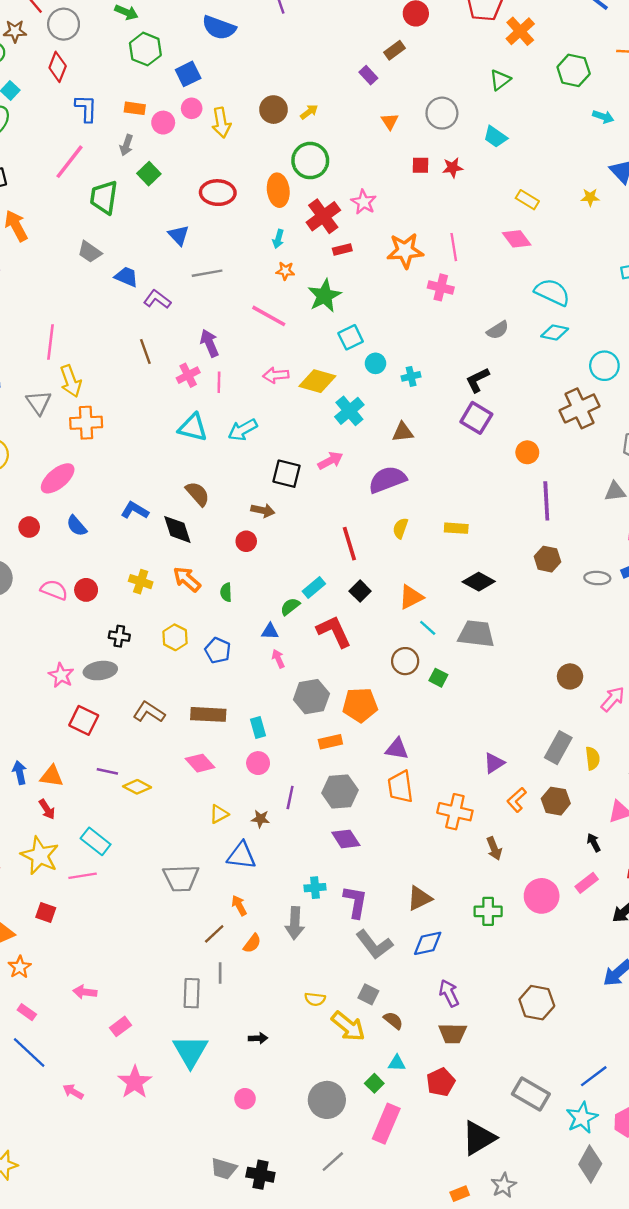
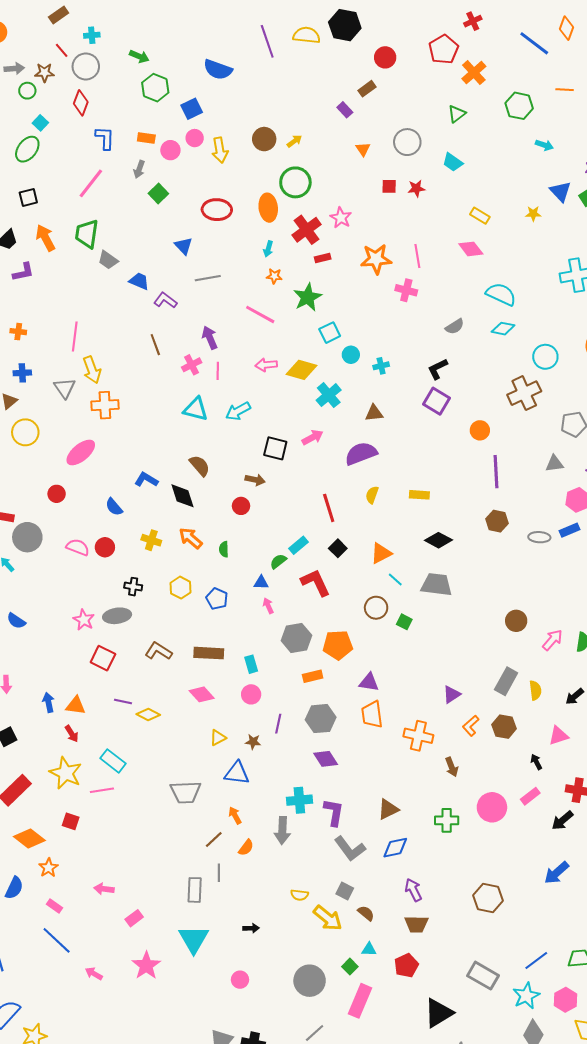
green trapezoid: (104, 197) -> (87, 234), moved
blue semicircle: (77, 526) -> (114, 507), moved
cyan cross: (315, 888) -> (299, 800), size x1.4

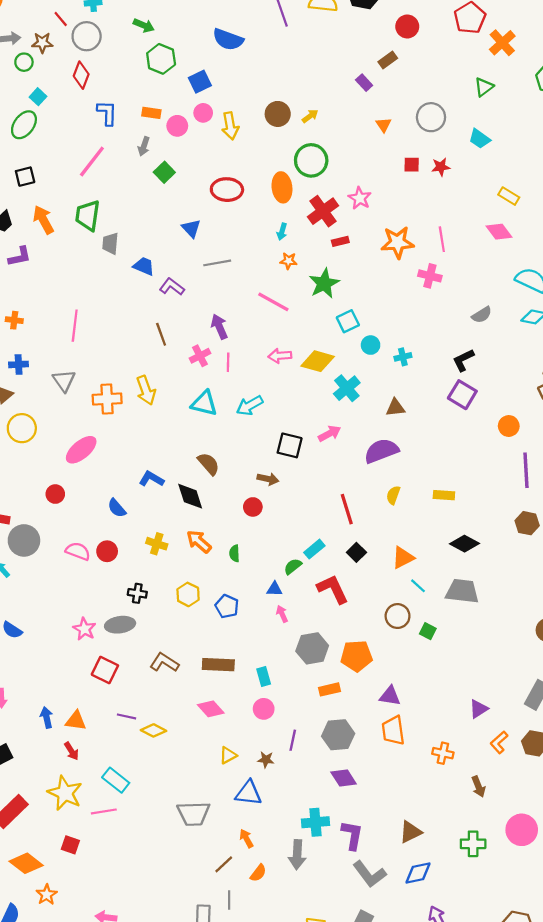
gray trapezoid: (108, 260) -> (110, 244), turned 60
yellow arrow: (92, 370) -> (146, 390), moved
orange cross: (418, 736) -> (443, 753), size x0.7

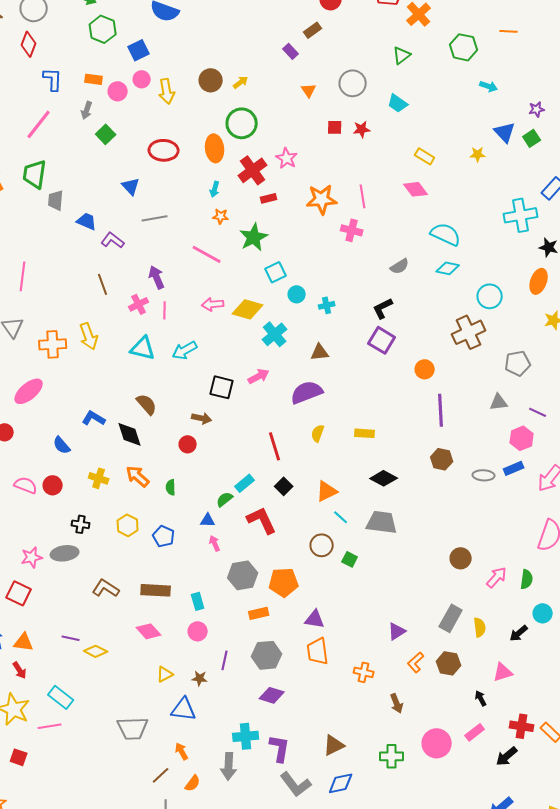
pink star: (84, 629) -> (32, 557), turned 30
red square: (105, 670) -> (19, 593), moved
purple diamond: (344, 778) -> (272, 695), turned -40

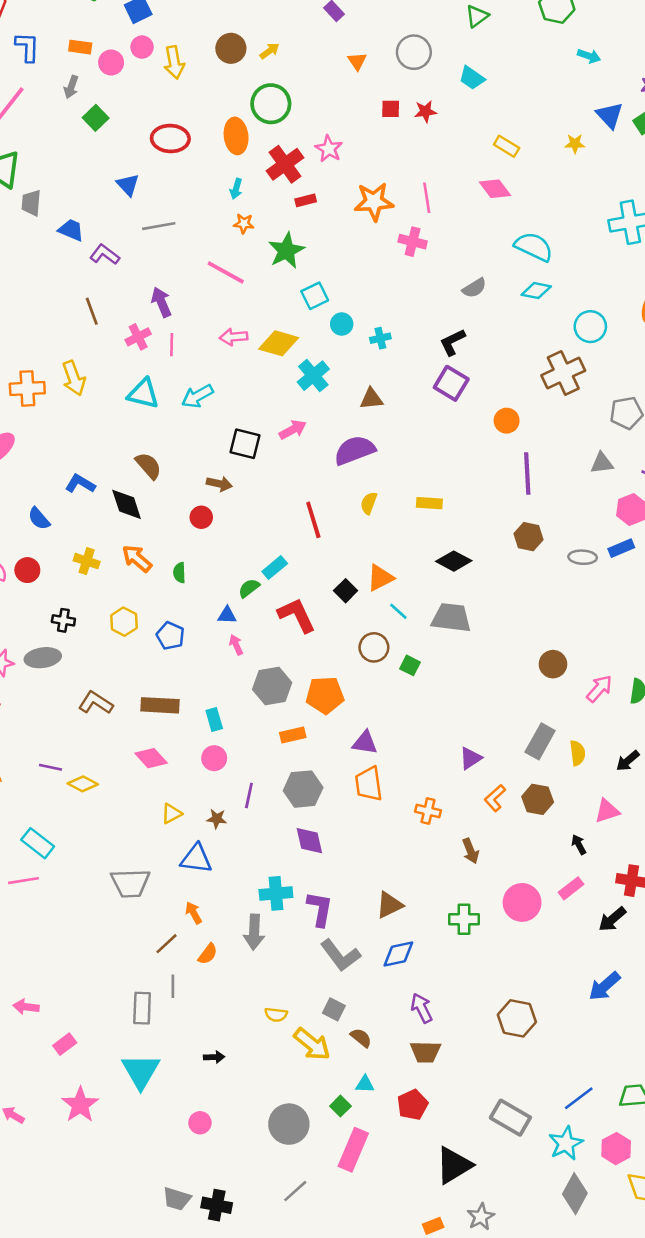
black square: (284, 486) -> (346, 591), moved
purple diamond: (272, 695) -> (309, 841), turned 60

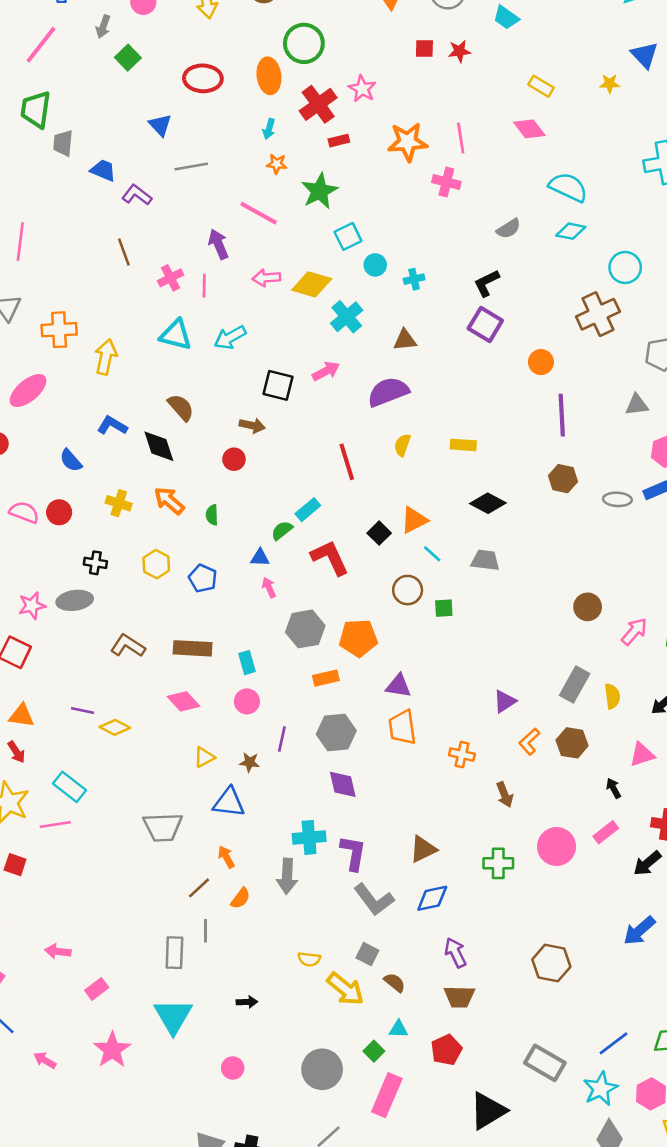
purple arrow: (161, 302) -> (218, 244), moved
yellow arrow: (74, 378) -> (106, 357), moved, turned -148
gray trapezoid: (451, 618) -> (485, 560), size x0.7
green square: (410, 665) -> (444, 608), turned -30

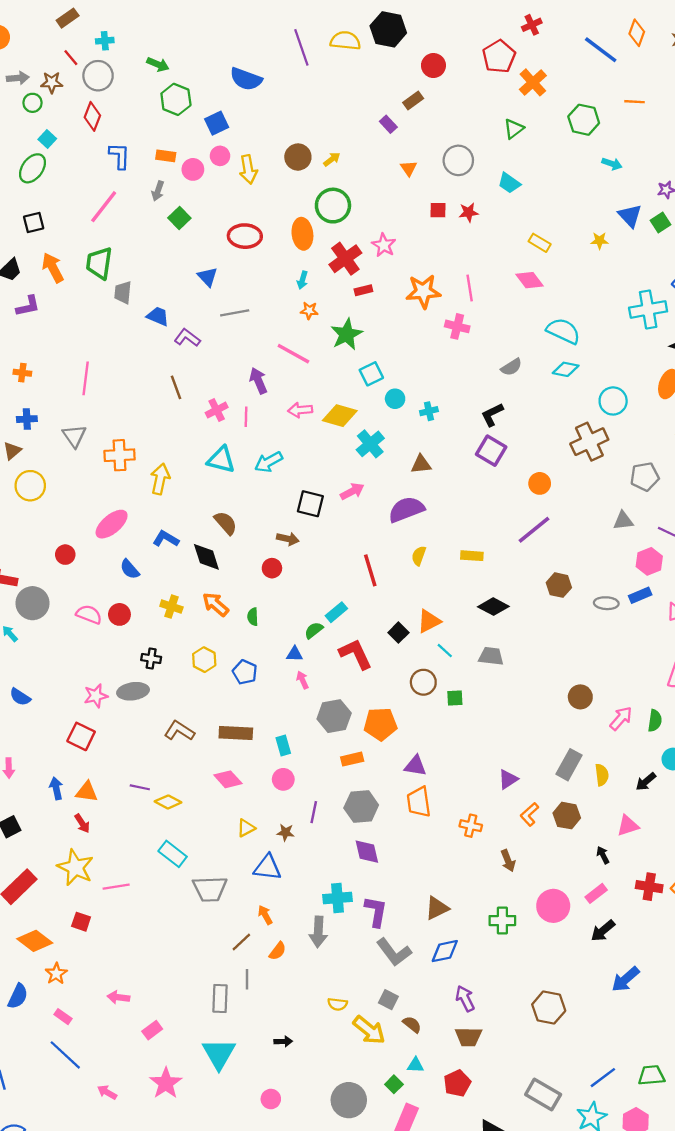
pink ellipse: (28, 391) -> (112, 524), moved
purple line: (562, 415) -> (534, 530), moved, turned 54
cyan rectangle: (69, 787) -> (173, 854), moved
black arrow: (647, 863) -> (603, 931), moved

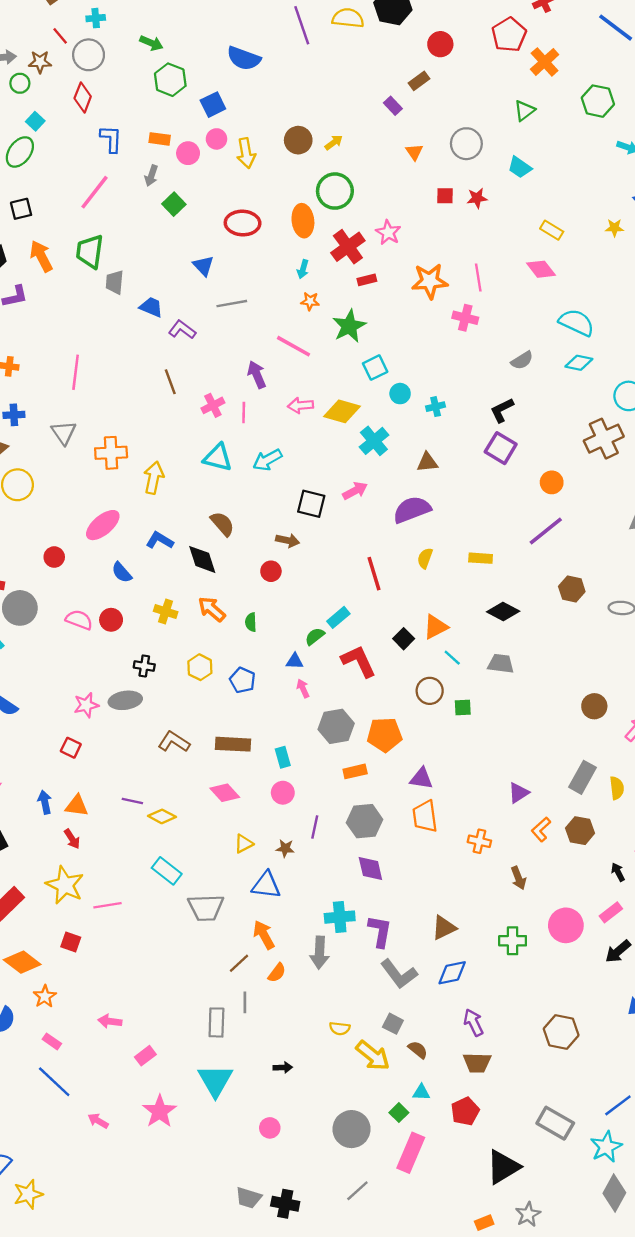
red square: (81, 736) -> (71, 748), size x0.7
orange arrow: (265, 915) -> (264, 935), size x1.4

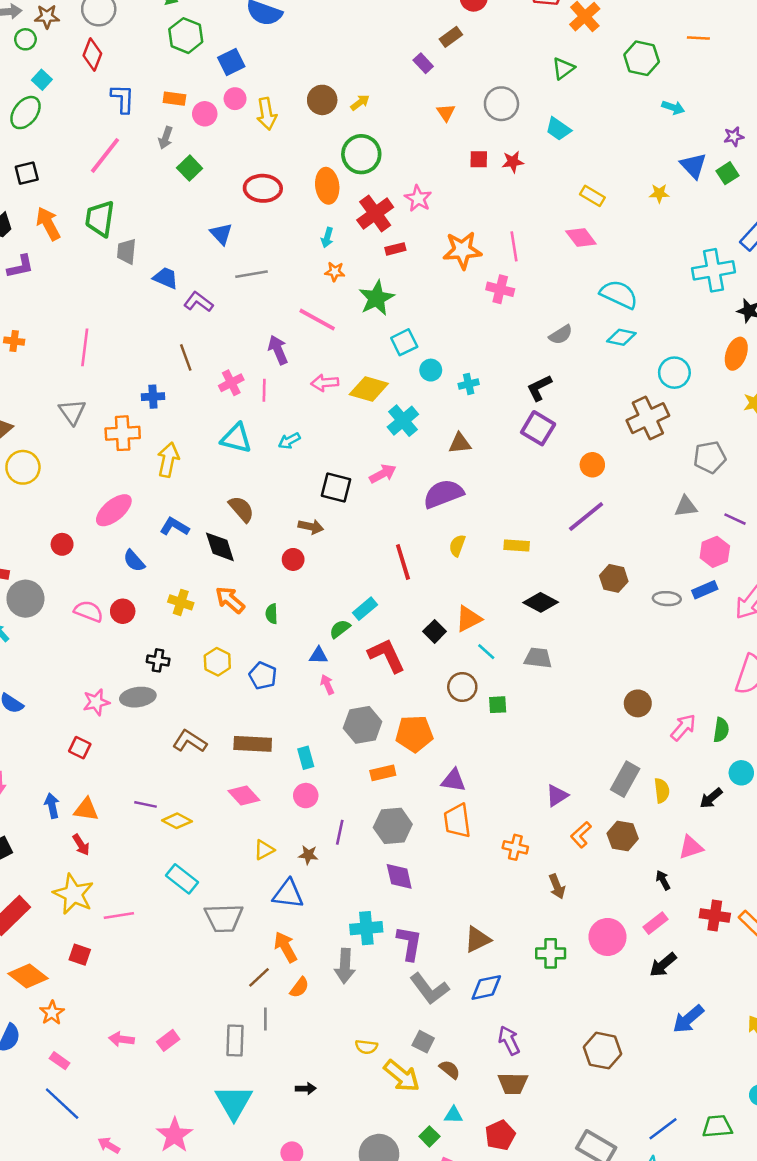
blue cross: (14, 415) -> (153, 397), moved
cyan arrow: (267, 460) -> (289, 441), size x0.7
pink rectangle: (145, 1056) -> (168, 1040), moved

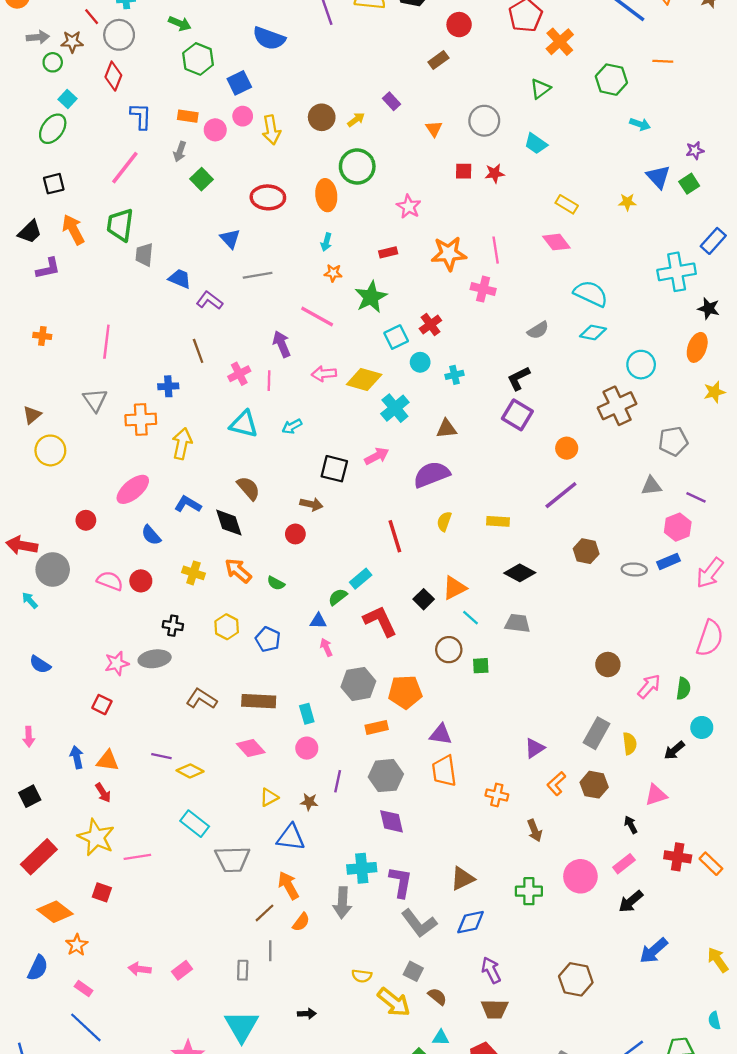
purple rectangle: (423, 63) -> (392, 101), moved
red cross: (375, 214) -> (430, 324), moved, size x0.7
green semicircle: (272, 614) -> (276, 583), turned -60
gray rectangle: (235, 1040) -> (243, 970), size x0.7

